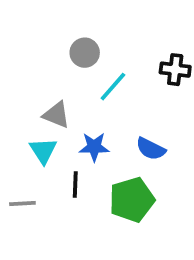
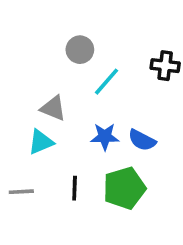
blue star: (94, 147) -> (105, 137), moved
cyan triangle: (43, 151) -> (41, 142), turned 40
black line: (75, 185) -> (75, 188), moved

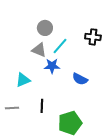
gray triangle: (53, 108) -> (39, 50), moved
blue star: (105, 137) -> (52, 66), moved
green pentagon: (124, 188) -> (70, 123), moved

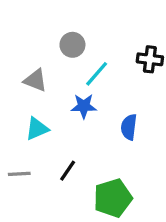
gray triangle: (39, 50) -> (35, 80), moved
blue semicircle: (80, 79) -> (129, 127), turned 70
black line: (42, 106) -> (68, 171), turned 32

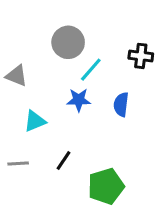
gray circle: (72, 45) -> (68, 42), size x1.4
gray triangle: (35, 80) -> (17, 76), moved
blue semicircle: (129, 127) -> (121, 104), moved

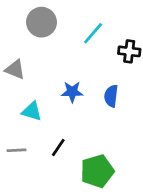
gray circle: (68, 42) -> (42, 22), moved
cyan line: (91, 70) -> (93, 33), moved
cyan triangle: (35, 121) -> (32, 111), turned 40

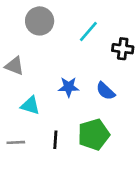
blue semicircle: (111, 96) -> (106, 91), turned -54
black line: (58, 147) -> (55, 140), turned -30
green pentagon: (97, 171) -> (94, 135), moved

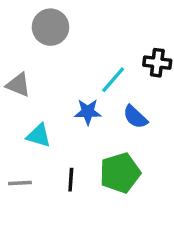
cyan line: (88, 32) -> (113, 80), moved

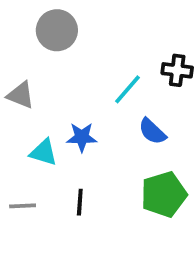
blue star: (88, 112) -> (82, 137), moved
green pentagon: (120, 173) -> (164, 194), moved

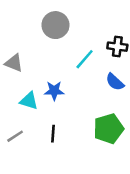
gray circle: (57, 30) -> (55, 25), moved
blue semicircle: (152, 131) -> (115, 82), moved
gray line: (23, 206) -> (15, 136), turned -30

